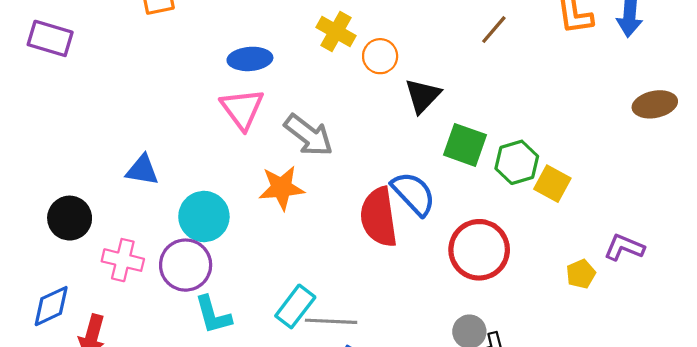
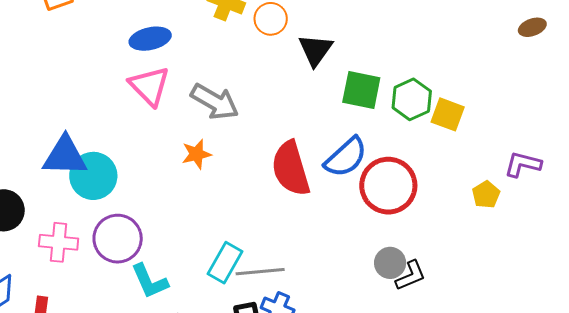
brown ellipse: (655, 104) -> (532, 27), size x0.7
blue triangle: (142, 170) -> (65, 156), size x1.4
orange star: (282, 188) -> (197, 154), size x0.7
blue semicircle: (414, 194) -> (346, 157), moved, turned 99
cyan circle: (204, 216) -> (93, 176), moved

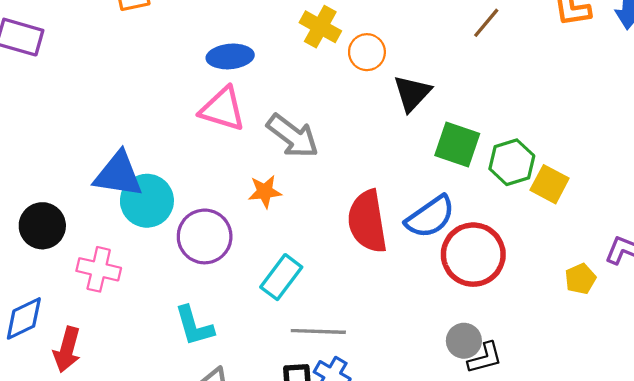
pink triangle: (149, 86) -> (223, 109), turned -36
purple circle: (118, 239) -> (205, 236), moved
cyan rectangle: (225, 263) -> (281, 277), moved

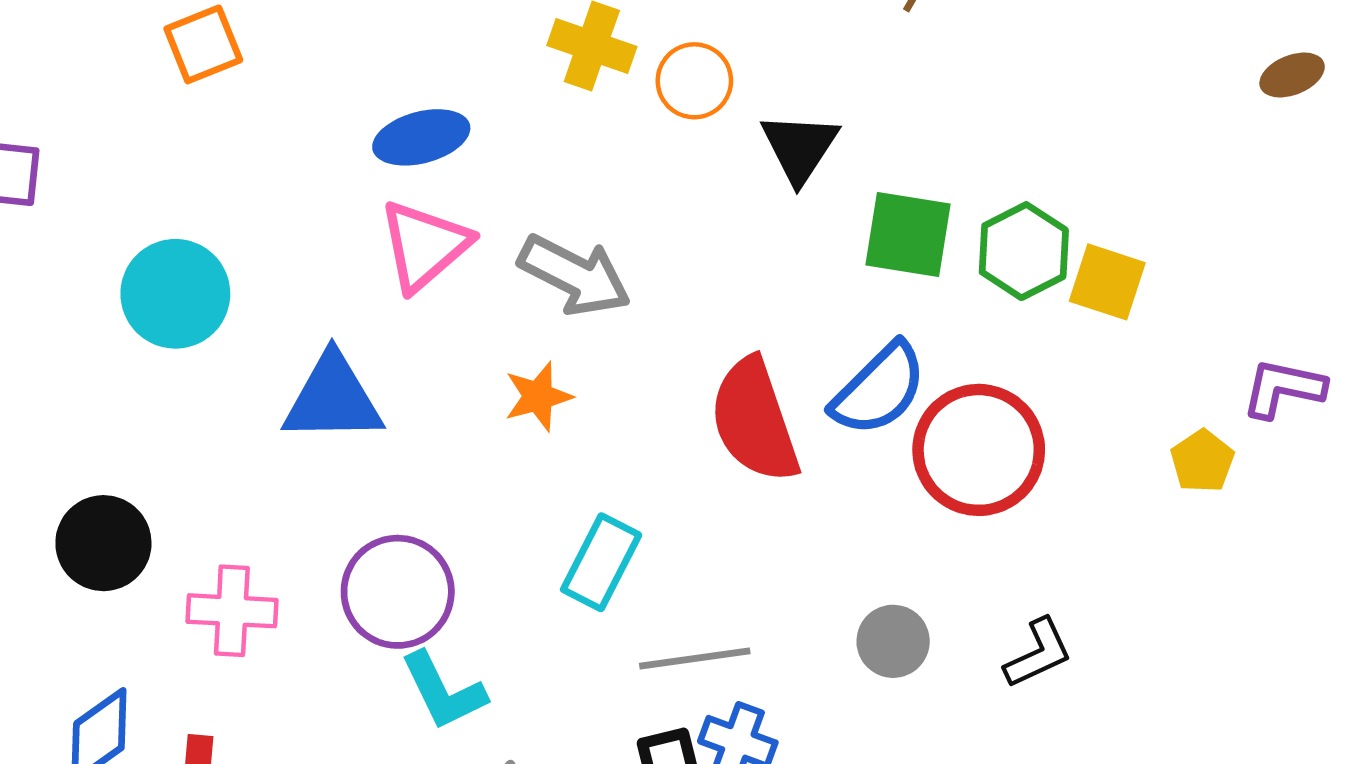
pink triangle: (223, 109) -> (424, 246), turned -48
blue triangle: (118, 174) -> (333, 399), moved
cyan circle: (147, 201) -> (175, 294), moved
purple circle: (205, 236) -> (398, 592), moved
gray circle: (464, 341) -> (893, 641), moved

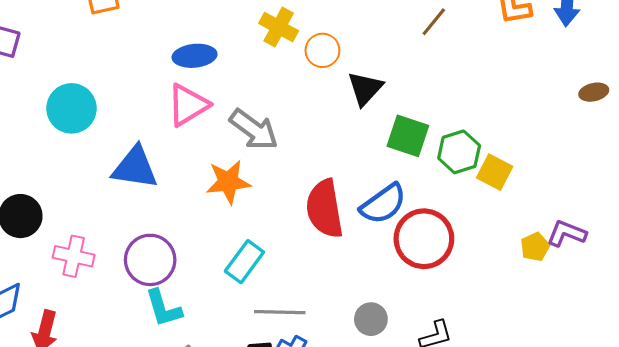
orange star: (538, 396) -> (228, 182), size x1.4
yellow pentagon: (1202, 461) -> (535, 247), moved

